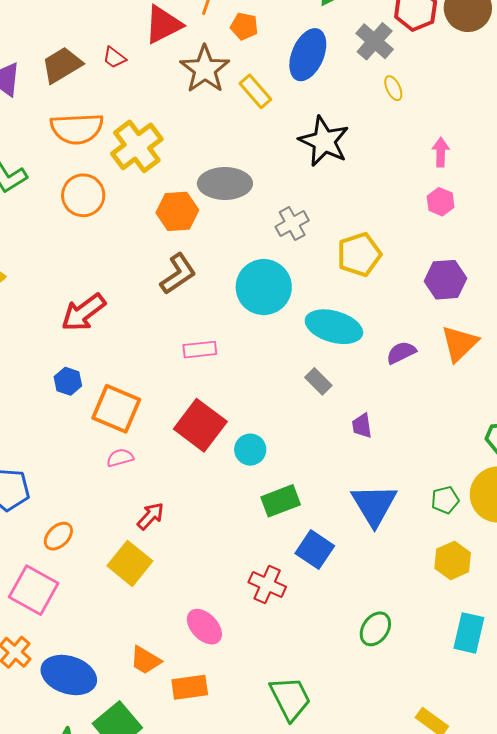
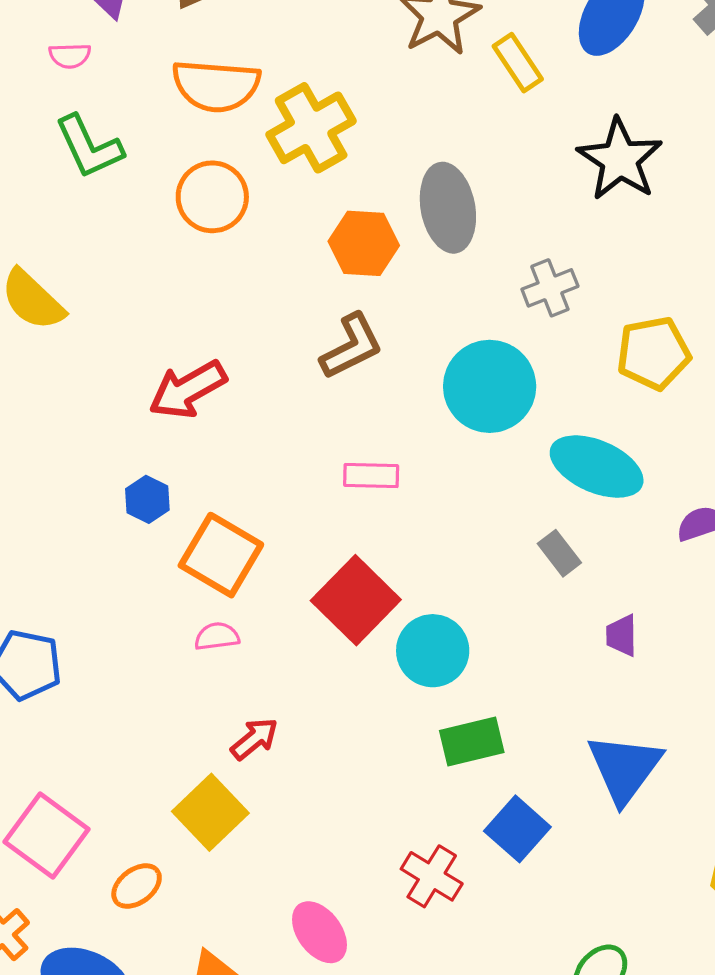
gray ellipse: (225, 183) -> (448, 208), turned 72
cyan circle: (250, 450) -> (433, 651), size x1.4
orange ellipse: (58, 536) -> (137, 886), moved

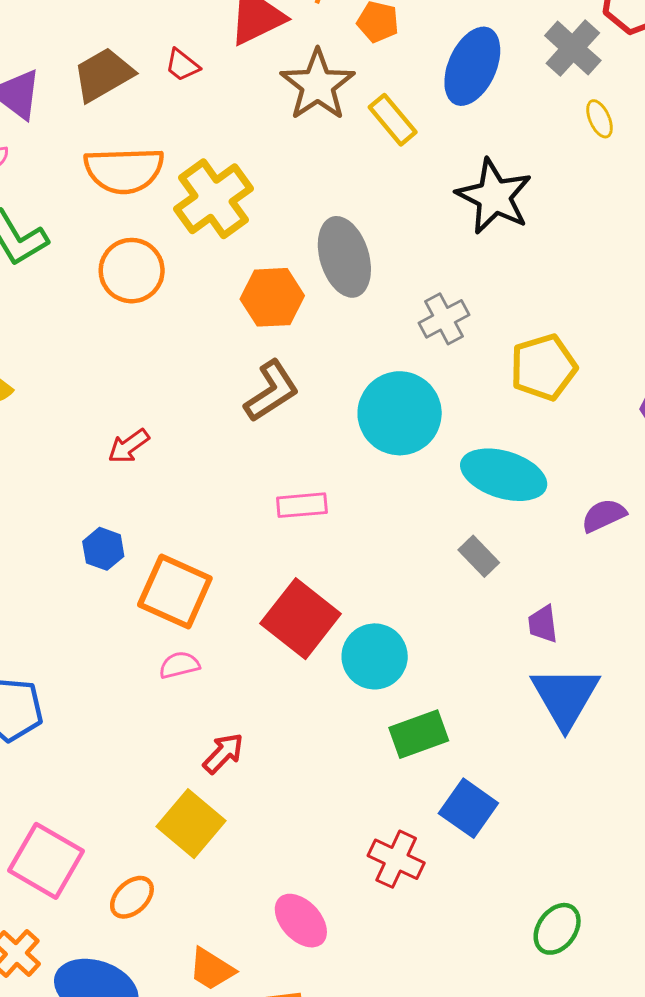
red arrow: (188, 390) -> (129, 446), size x0.6
blue triangle: (625, 768) -> (565, 697), moved

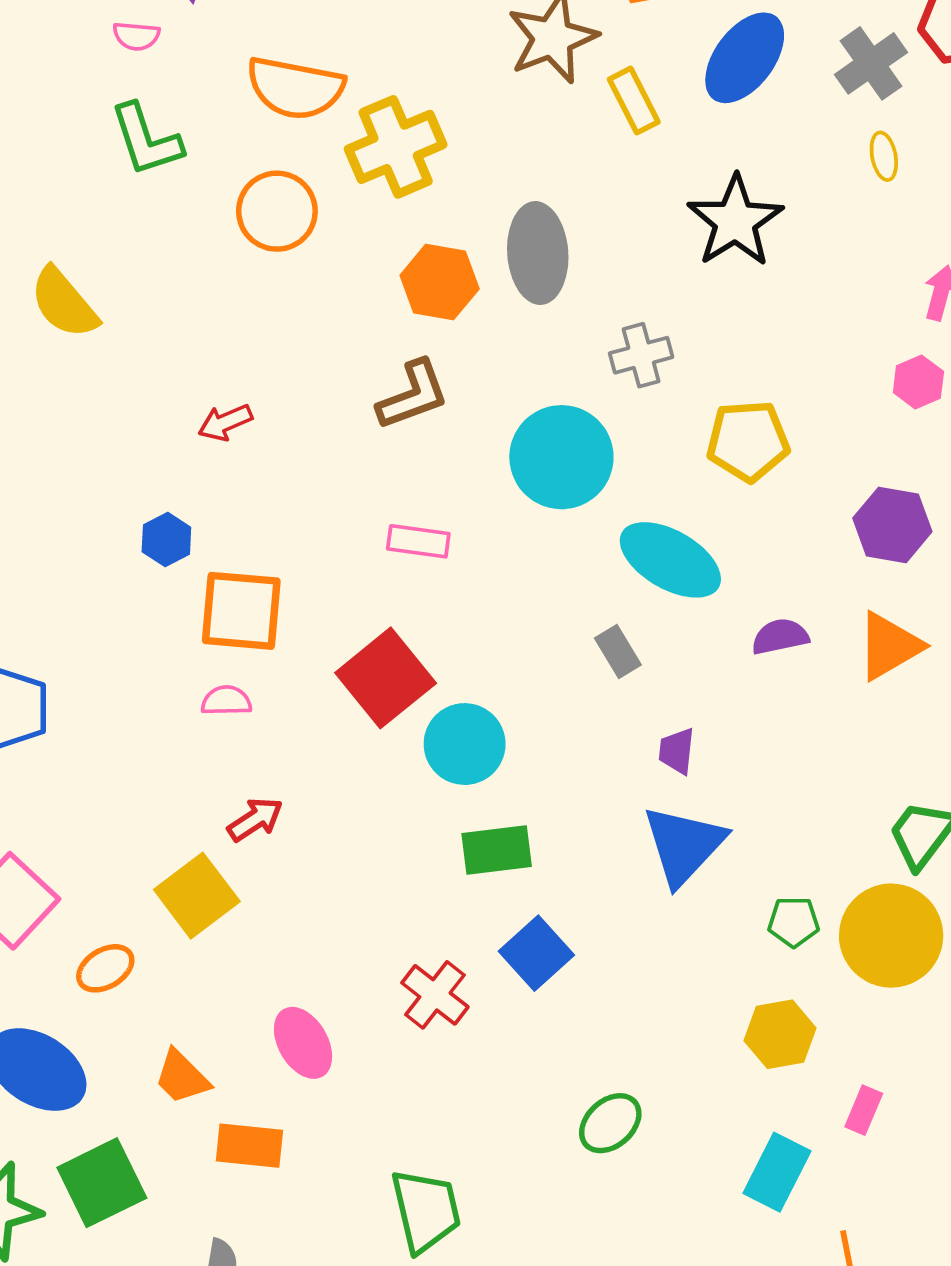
orange square: (175, 592) -> (241, 611), turned -32

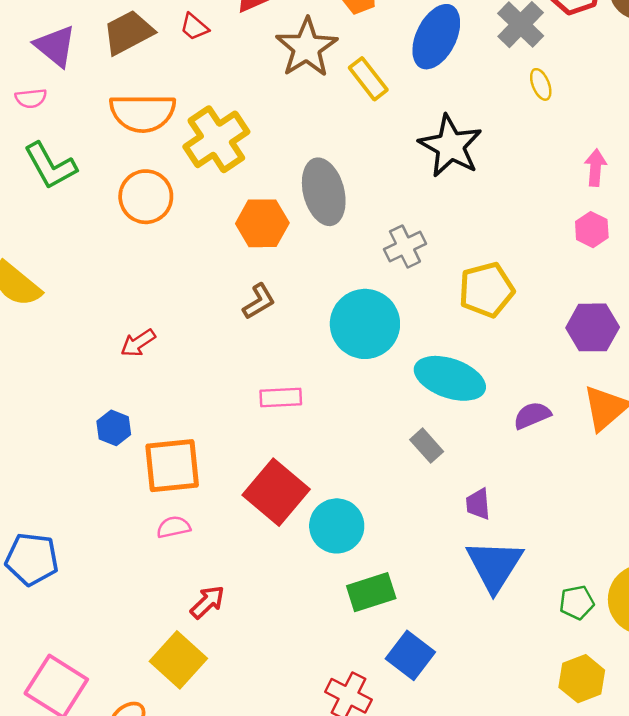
brown L-shape: (413, 395) -> (259, 301), size x0.7

